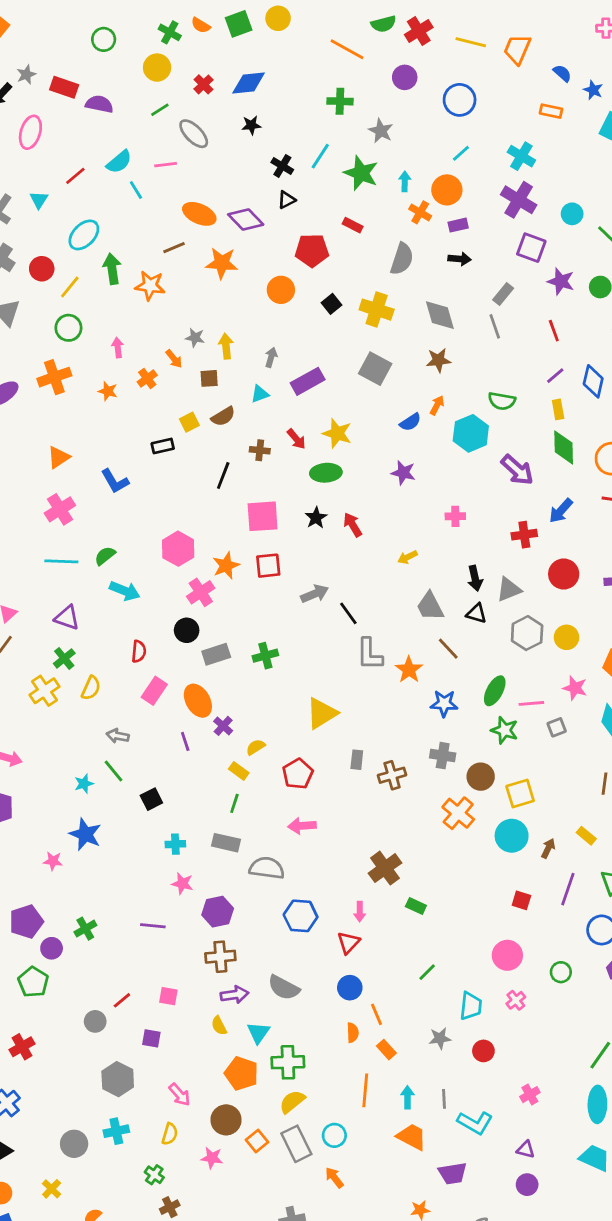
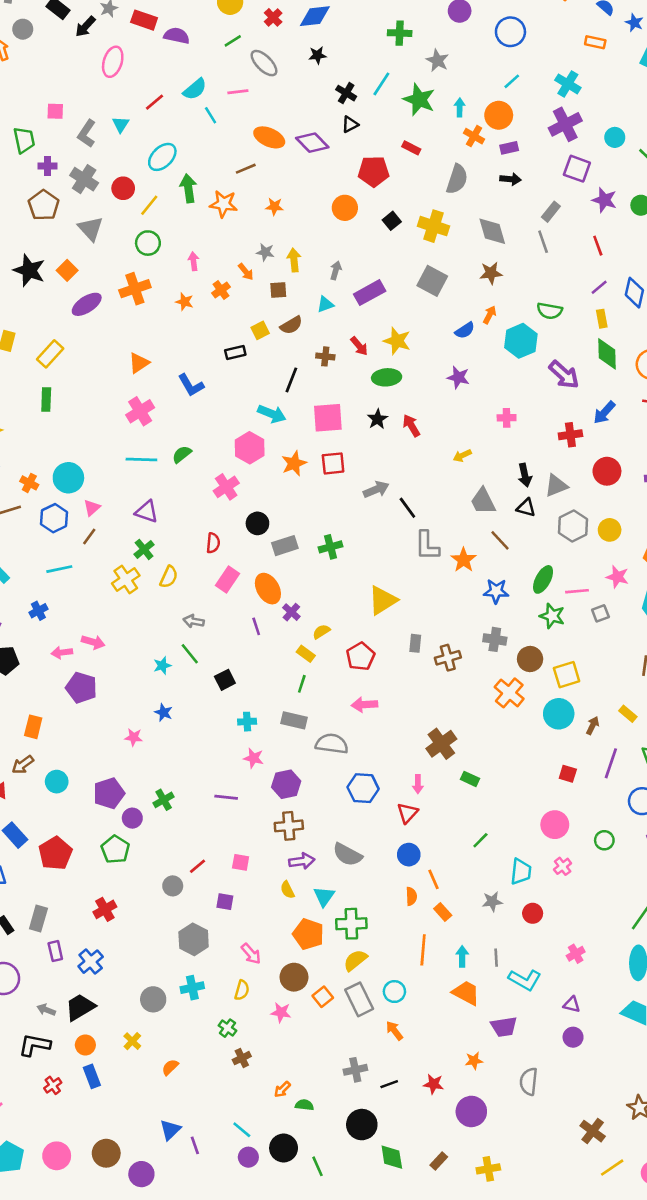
purple cross: (519, 200) -> (565, 124), turned 32
orange star: (222, 263) -> (274, 207), moved, size x0.6
cyan arrow: (125, 591) -> (272, 414), moved
pink cross: (201, 592) -> (226, 487), moved
blue star: (85, 834) -> (164, 712), size x0.6

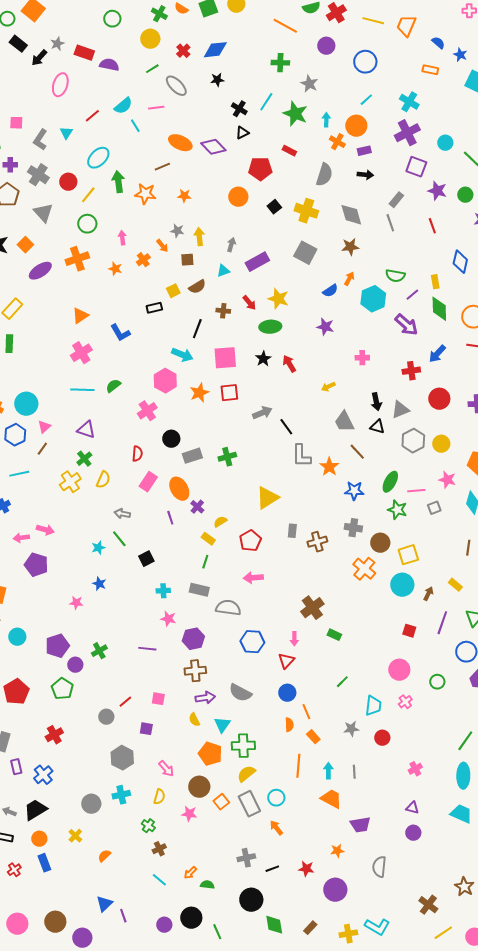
purple line: (599, 287) -> (412, 295), moved
cyan L-shape: (525, 980) -> (377, 927), moved
cyan line: (242, 1130) -> (159, 880), moved

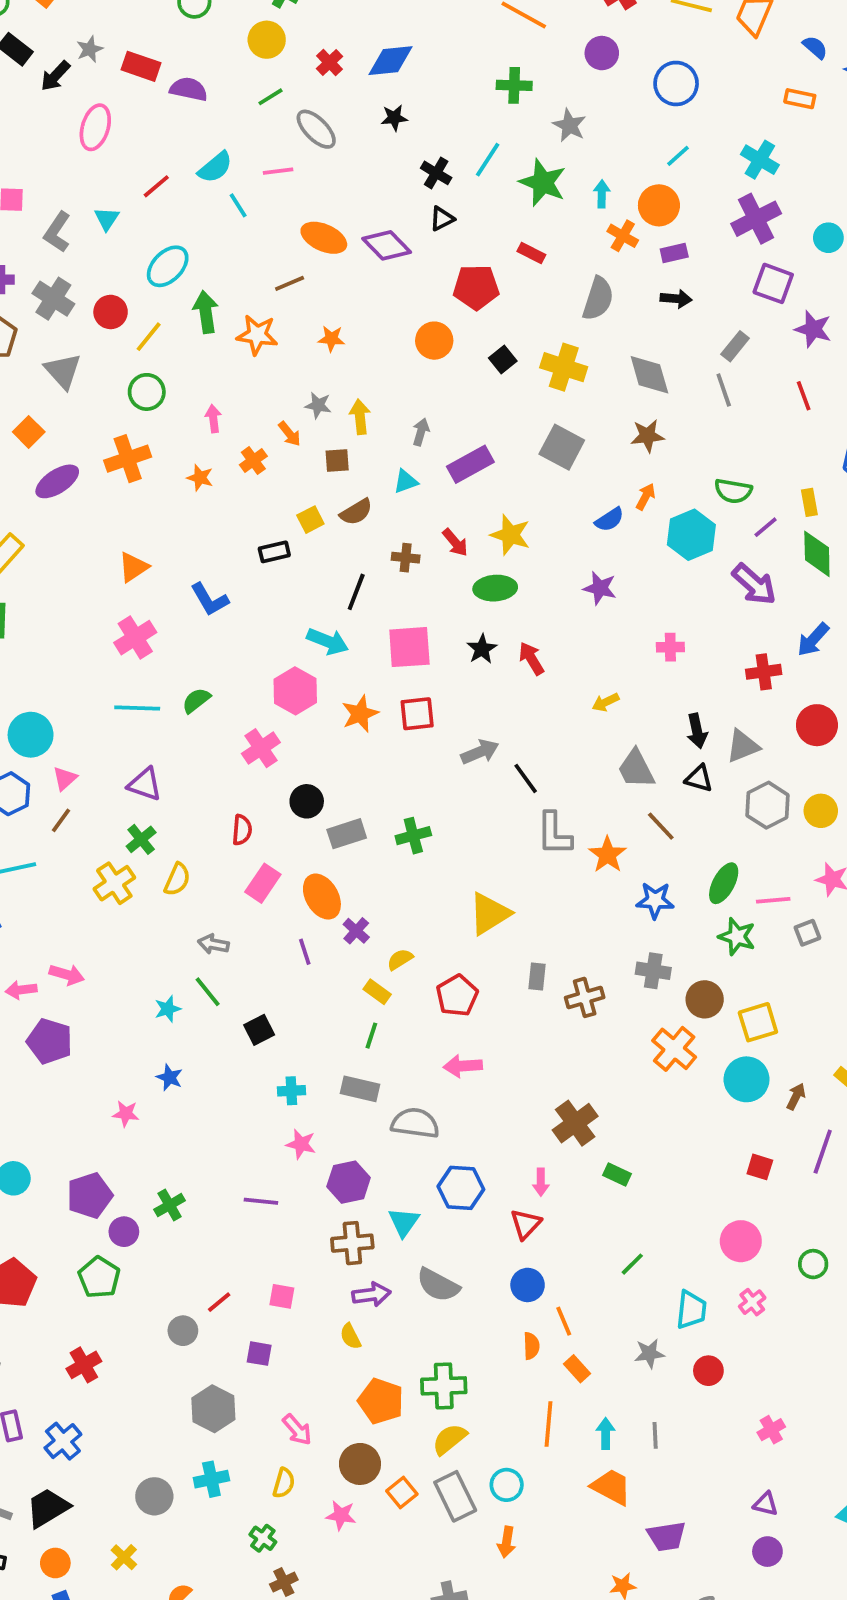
cyan triangle: (222, 725) -> (404, 1222), moved
orange arrow: (276, 828) -> (507, 1542), turned -133

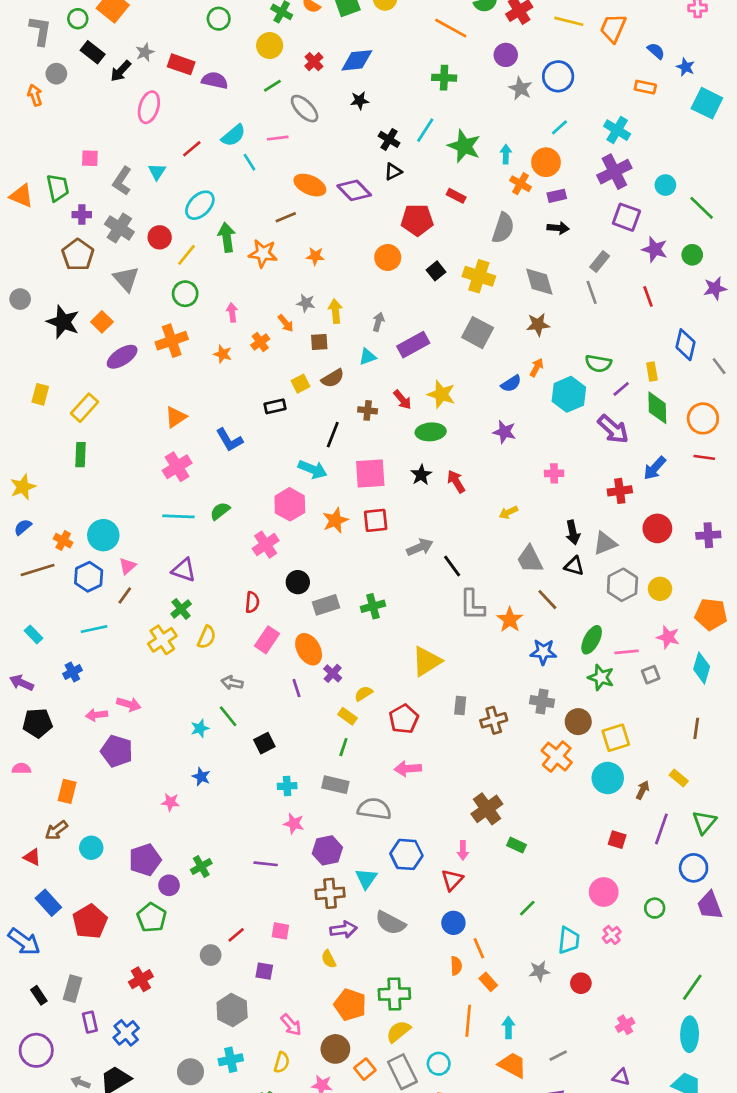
gray star: (569, 125) -> (521, 88), moved
gray line: (655, 1435) -> (558, 1056), moved, turned 66

